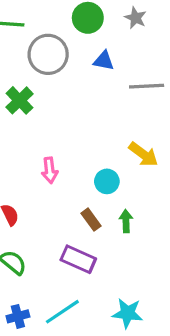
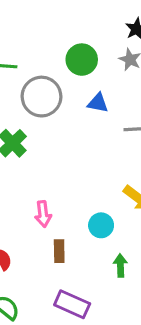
brown rectangle: (91, 220) -> (59, 251), moved, turned 35

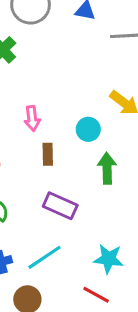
green arrow: (120, 266) -> (107, 168), size x1.4

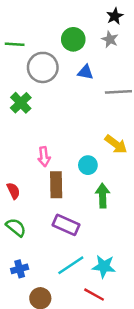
brown rectangle: (48, 154) -> (56, 185), size x1.5
cyan line: (45, 257) -> (71, 265), moved

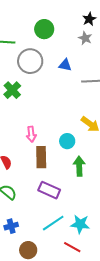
green circle: (73, 39) -> (44, 29), moved

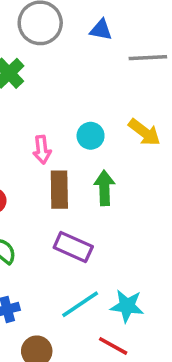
cyan circle: (67, 141) -> (91, 136), moved
green arrow: (79, 166) -> (104, 188), moved

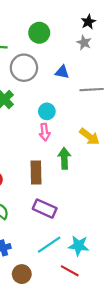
cyan circle: (91, 136) -> (47, 111), moved
pink arrow: (42, 150) -> (45, 132), moved
green arrow: (104, 188) -> (64, 158), moved

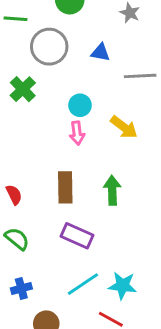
yellow arrow: (89, 136) -> (124, 127), moved
green arrow: (64, 158) -> (112, 190), moved

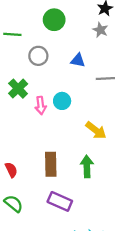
gray circle: (49, 47) -> (38, 56), size x0.7
yellow arrow: (124, 127) -> (96, 130), moved
pink arrow: (77, 133) -> (41, 105), moved

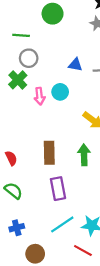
green line: (12, 34) -> (21, 35), moved
gray circle: (38, 56) -> (29, 58), moved
blue triangle: (78, 60) -> (75, 65), moved
purple rectangle: (60, 201) -> (58, 189), turned 55

